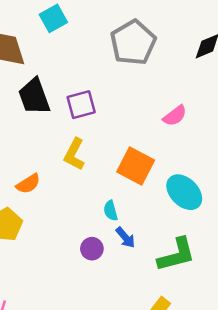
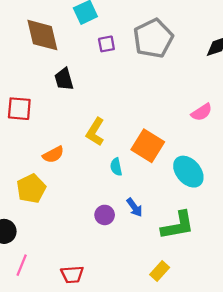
black trapezoid: (34, 97) -> (64, 79), size x0.7
purple square: (81, 105) -> (106, 44), moved, size x0.7
pink semicircle: (175, 116) -> (202, 112), moved
cyan semicircle: (111, 211) -> (116, 167), moved

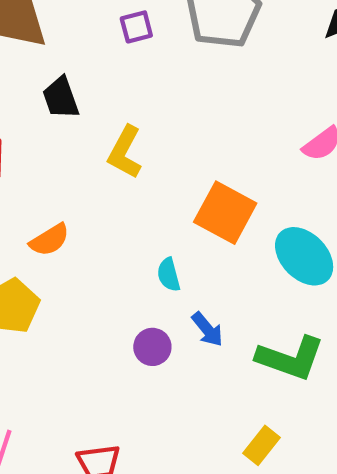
yellow L-shape: (95, 132) -> (125, 152), moved
cyan semicircle: (116, 167) -> (169, 275), moved
green L-shape: (178, 225) -> (290, 358), turned 33

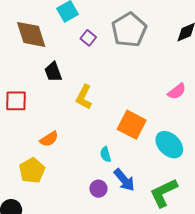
purple square: (136, 27) -> (88, 38), turned -35
blue arrow: (207, 329) -> (124, 180), size x1.4
green L-shape: (290, 358) -> (164, 193), turned 136

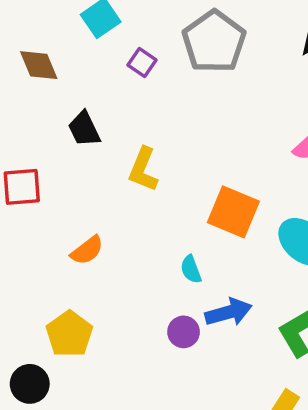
brown diamond: (31, 34) -> (39, 65), size x0.7
yellow pentagon: (32, 170) -> (69, 334), moved
blue arrow: (124, 180) -> (228, 312), turned -60

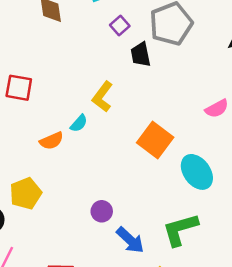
black trapezoid: (84, 129) -> (141, 54), moved
cyan semicircle: (191, 269) -> (79, 123), moved, turned -132
blue arrow: (228, 312) -> (130, 240), moved, turned 44

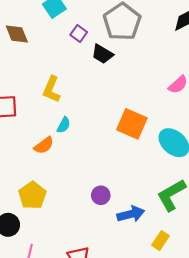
black trapezoid: (141, 54) -> (102, 54), turned -35
yellow L-shape: (102, 97) -> (52, 89), moved
blue arrow: (130, 240) -> (131, 214), turned -44

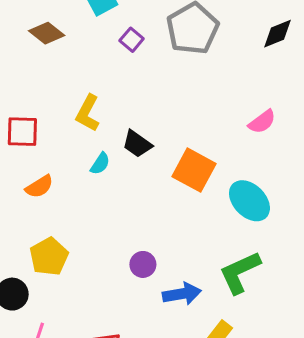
brown diamond: (17, 34) -> (47, 33), turned -35
black trapezoid: (102, 54) -> (137, 144), moved
orange semicircle: (44, 145) -> (39, 187), moved

